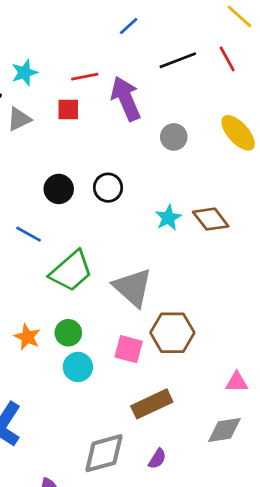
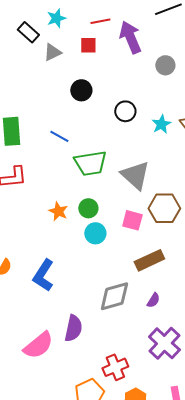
black circle: (108, 188) -> (125, 111), moved
black circle: (59, 189) -> (81, 90), moved
green trapezoid: (71, 271) -> (90, 163), turned 32

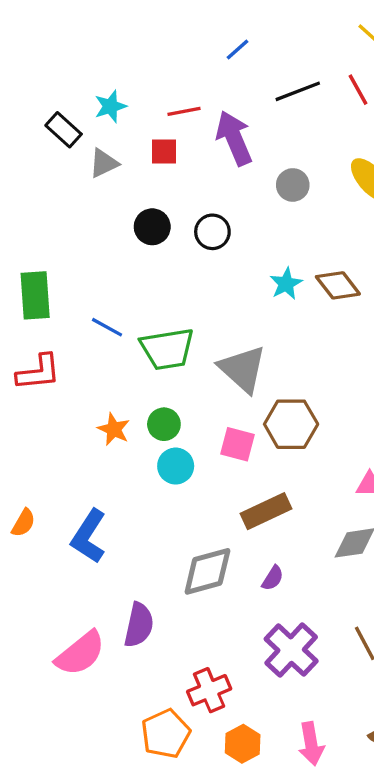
black circle: (125, 111) -> (212, 232), moved
blue line: (59, 136) -> (107, 327), moved

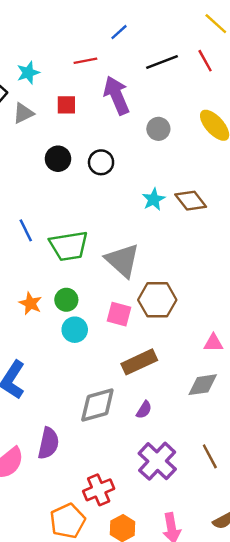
red line: (184, 111) -> (85, 61), moved
blue line: (107, 327) -> (26, 230), turned 35

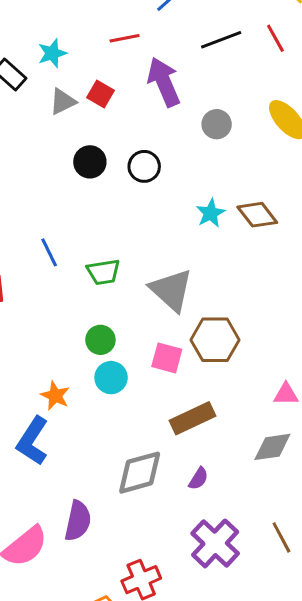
red square: (66, 105) -> (100, 94), turned 30
gray triangle: (23, 113) -> (63, 102), moved
green trapezoid: (69, 246) -> (103, 272), size x0.7
orange star: (30, 303) -> (55, 396), moved

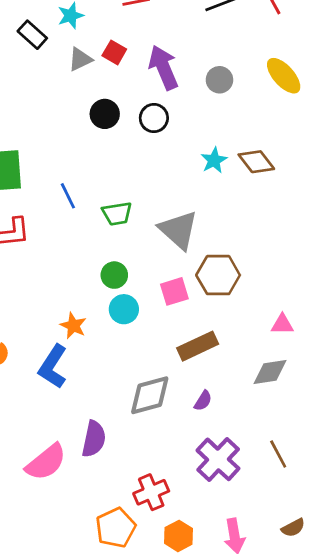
purple arrow: (164, 82) -> (163, 67), moved
pink square: (167, 358) -> (174, 291), turned -32

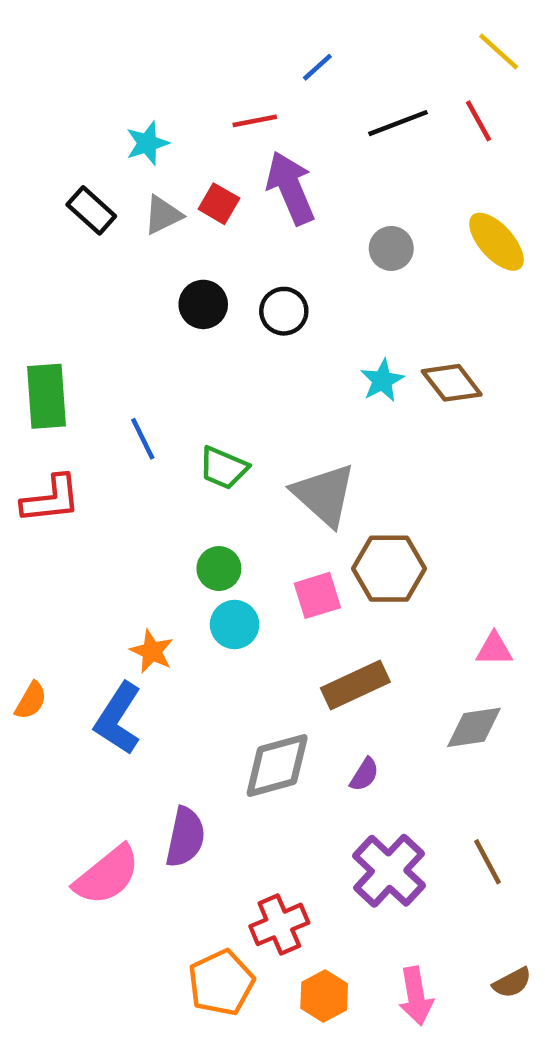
black rectangle: (32, 35) -> (91, 210), moved
purple arrow: (163, 67) -> (291, 188), moved
green trapezoid: (117, 214) -> (223, 468), turned 32

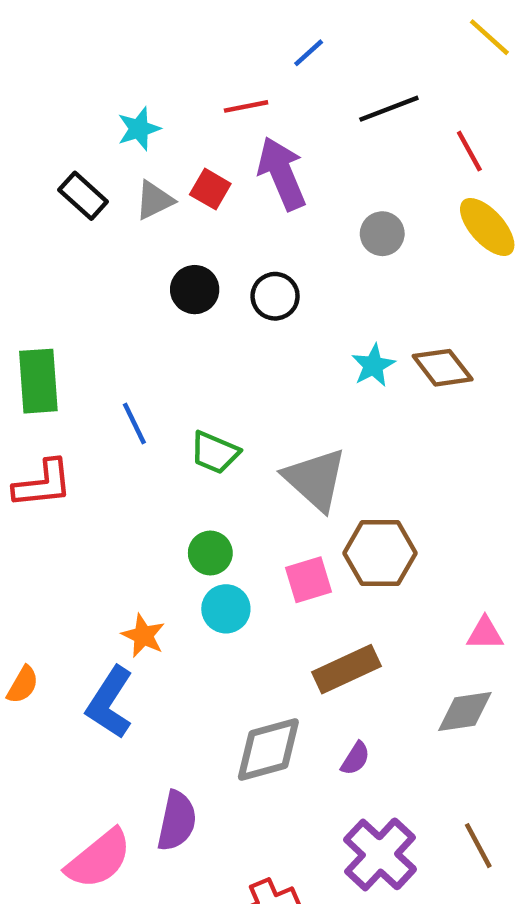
red line: (479, 121) -> (469, 151), moved

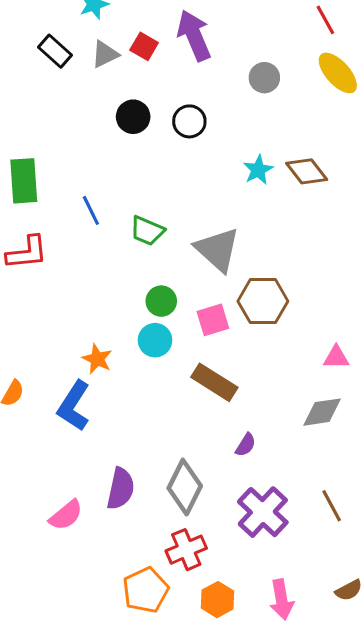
green circle: (210, 553) -> (161, 301), moved
brown rectangle: (347, 669) -> (214, 382), moved, turned 57
gray diamond: (268, 750) -> (185, 487), moved, turned -48
pink semicircle: (99, 859) -> (66, 515), size x0.7

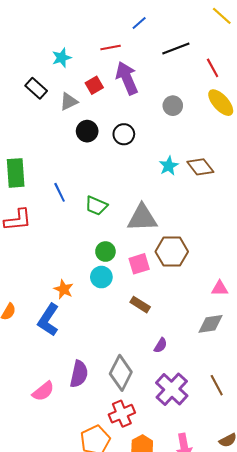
red square: (144, 46) -> (94, 85), turned 30
gray triangle: (105, 54) -> (69, 102), moved
gray triangle: (218, 250) -> (142, 218), turned -44
brown rectangle: (214, 382) -> (140, 305), size x0.7

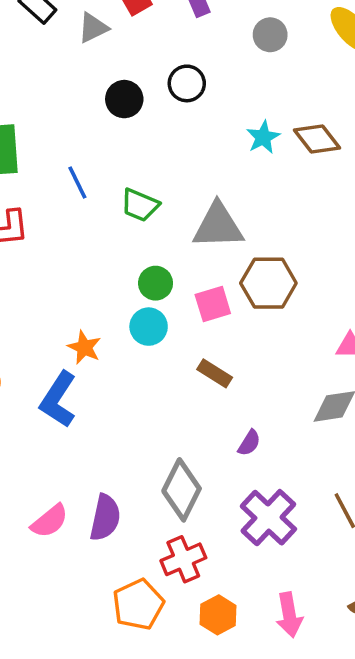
black circle: (87, 131) -> (124, 99), moved
purple semicircle: (79, 374) -> (105, 518), moved

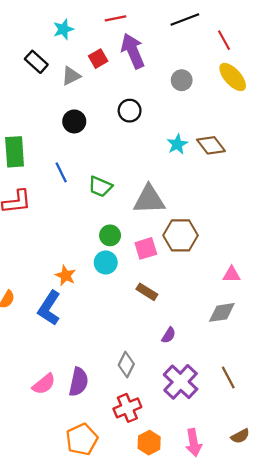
black circle: (124, 99) -> (74, 121), moved
gray diamond: (182, 490) -> (126, 364), size x0.7
orange pentagon: (138, 604) -> (82, 439), moved

